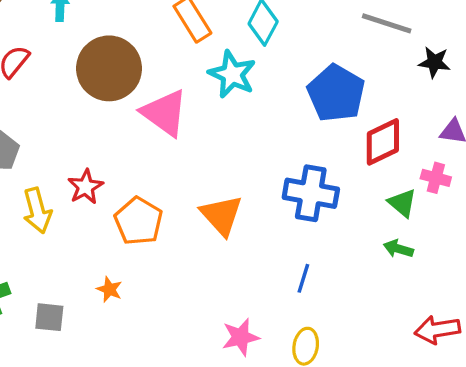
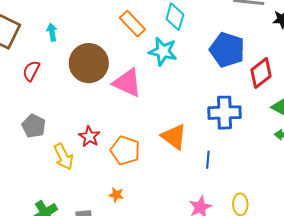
blue line: (303, 278) -> (208, 160), moved

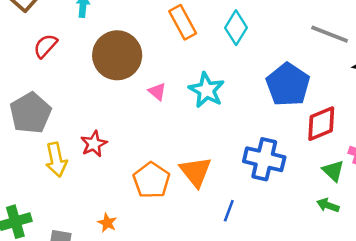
cyan star: (163, 51) -> (206, 90), moved
pink triangle: (127, 83) -> (157, 92), size x0.5
gray pentagon: (34, 126) -> (30, 113), size x1.4
orange pentagon: (125, 150) -> (151, 180), moved

